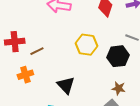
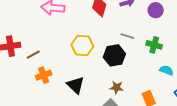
orange cross: (25, 75) -> (44, 75), moved
black triangle: (66, 85) -> (76, 85), moved

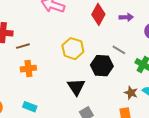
black triangle: (76, 85) -> (76, 87), moved
brown star: (117, 88) -> (131, 93), moved

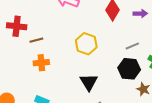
gray line: (119, 50) -> (132, 46), turned -56
black hexagon: (102, 66) -> (129, 69), moved

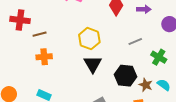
black hexagon: (129, 69) -> (126, 76), moved
black triangle: (89, 82) -> (93, 64), moved

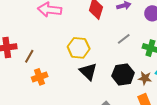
brown line: (40, 34) -> (29, 56), turned -32

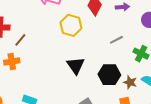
yellow hexagon: (79, 48) -> (71, 25), moved
orange cross: (40, 77) -> (12, 62), moved

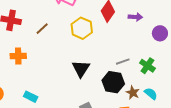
brown line: (20, 40) -> (42, 29), moved
gray line: (116, 40) -> (123, 62), moved

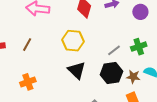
yellow hexagon: (82, 28) -> (73, 41), moved
orange cross: (18, 56) -> (28, 82), moved
green cross: (147, 66) -> (139, 47), turned -35

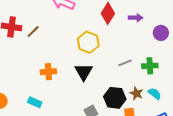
brown line: (27, 45) -> (33, 32), moved
black hexagon: (111, 73) -> (115, 98), moved
orange cross: (28, 82) -> (48, 72), moved

